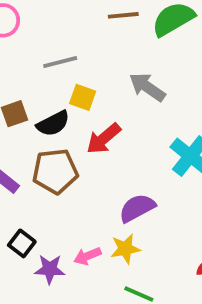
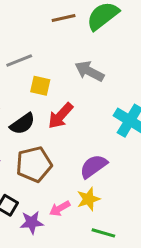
black semicircle: (53, 124) -> (22, 124), moved
brown pentagon: (55, 171) -> (34, 164), moved

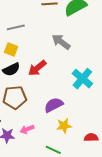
yellow square: (40, 86) -> (11, 49), moved
yellow star: (88, 199) -> (64, 126), moved

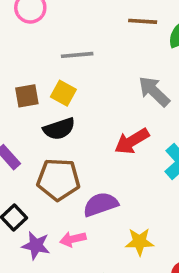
red arrow: (37, 68) -> (132, 141), moved
purple semicircle: (54, 105) -> (101, 204), moved

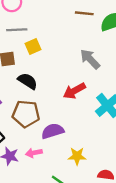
gray line: (77, 55) -> (17, 30), moved
yellow square: (63, 93) -> (33, 47), moved, turned 35
black semicircle: (59, 129) -> (28, 81), turned -132

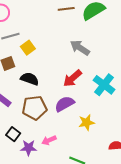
purple semicircle: (53, 131) -> (65, 104), moved
yellow star: (77, 156) -> (86, 122), moved

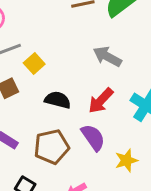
black semicircle: (30, 79) -> (58, 100), moved
purple semicircle: (65, 104) -> (93, 137), turned 90

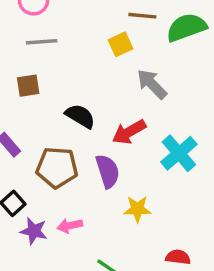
yellow square: (34, 63) -> (121, 44), moved

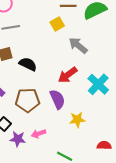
black semicircle: (80, 116) -> (28, 64), moved

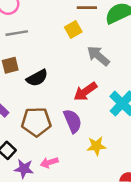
black semicircle: (28, 64) -> (37, 78), turned 126

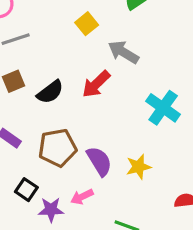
red arrow: (85, 92) -> (96, 84), moved
purple semicircle: (73, 121) -> (99, 161), moved

